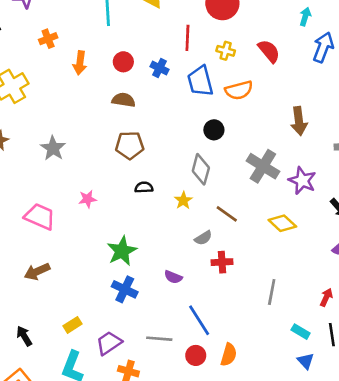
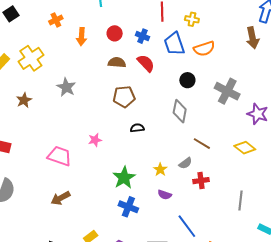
red semicircle: (269, 51) -> (146, 63), moved
brown arrow: (299, 121) -> (252, 38), moved
gray star: (53, 148) -> (66, 87), moved
gray cross: (263, 166) -> (227, 91), moved
yellow star: (183, 200) -> (160, 170), moved

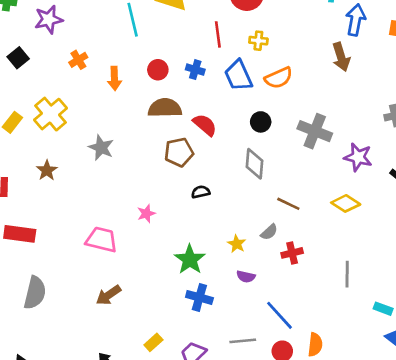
brown semicircle: (117, 62) -> (165, 108), size x1.4
red semicircle: (146, 63) -> (205, 125), moved

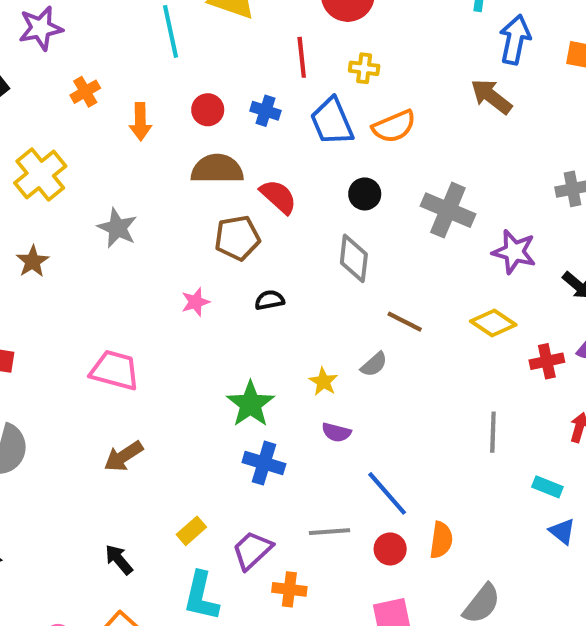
brown arrow: (341, 57) -> (491, 96), turned 144
pink star: (146, 213) -> (195, 302), moved
red cross: (292, 253) -> (547, 361), moved

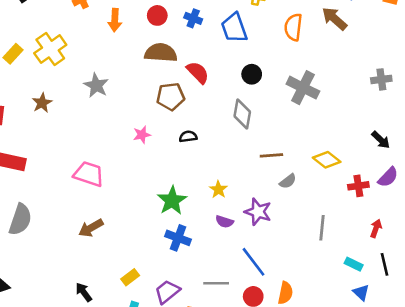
orange semicircle: (394, 126) -> (293, 27), moved, turned 116
purple star: (514, 252) -> (258, 212), moved
brown line: (405, 322) -> (271, 155), turned -35
gray semicircle: (374, 364) -> (288, 181), moved

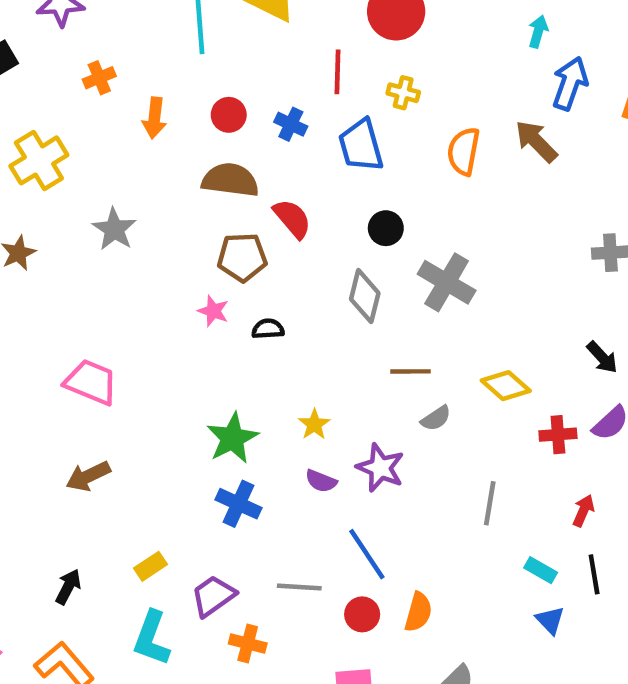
gray cross: (303, 88) -> (447, 282), moved
pink star: (142, 135) -> (213, 311), moved, turned 30
black arrow: (84, 292) -> (68, 587), turned 60

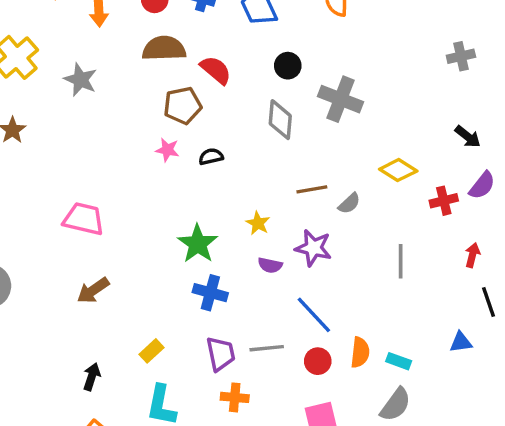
gray star: (114, 229) -> (81, 80), moved
brown line: (410, 371) -> (312, 189), moved
cyan rectangle: (541, 570) -> (399, 361), moved
purple trapezoid: (213, 596) -> (221, 354), moved, turned 123
blue triangle: (550, 620) -> (461, 342), turned -45

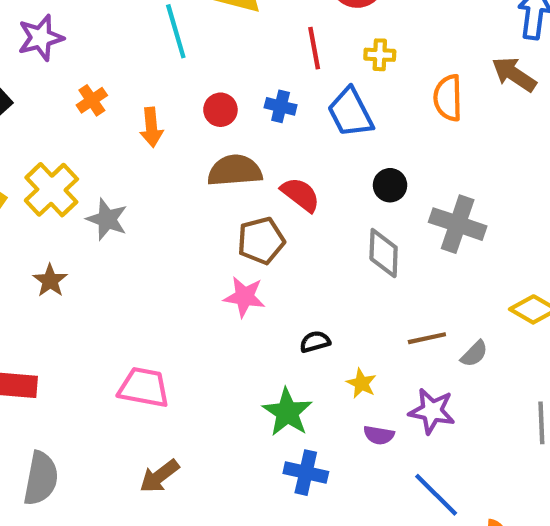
gray star: (81, 80) -> (107, 219), moved
pink star: (167, 150) -> (244, 297), size x1.4
black semicircle: (211, 157) -> (315, 342), moved

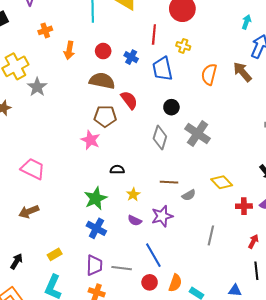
purple star: (432, 411) -> (162, 216), turned 30

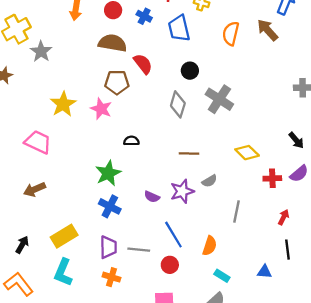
yellow star: (133, 194) -> (63, 104), moved, size x1.6
gray semicircle: (189, 195) -> (209, 181), moved
yellow rectangle: (55, 254) -> (64, 236), size x1.6
orange semicircle: (175, 283) -> (210, 246), moved

